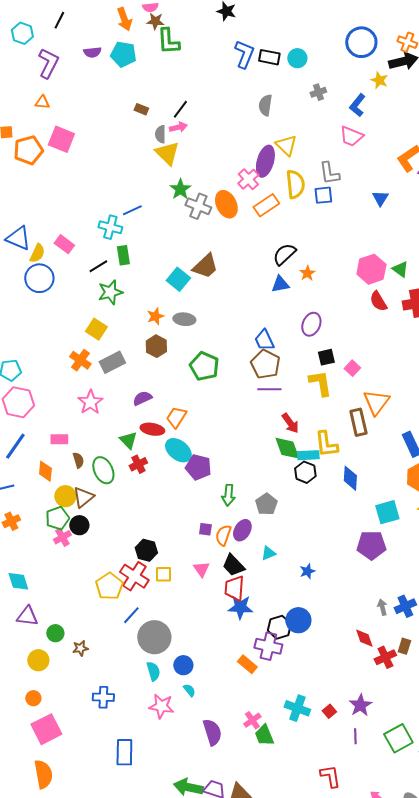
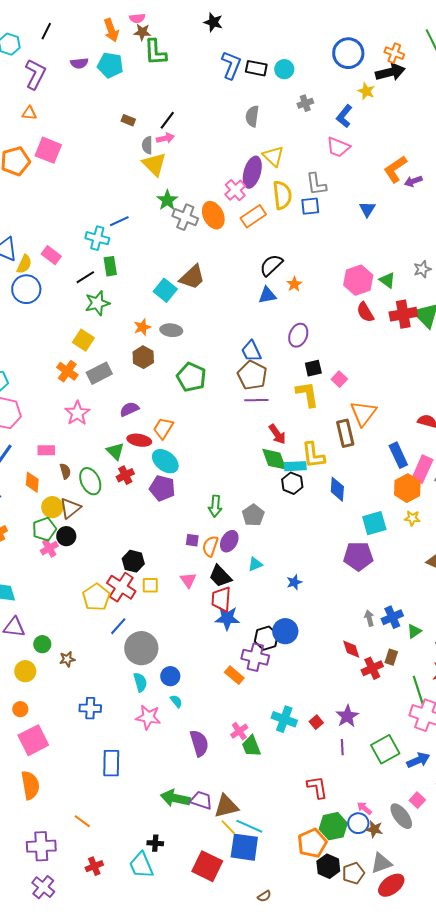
purple pentagon: (198, 467) -> (162, 488), moved

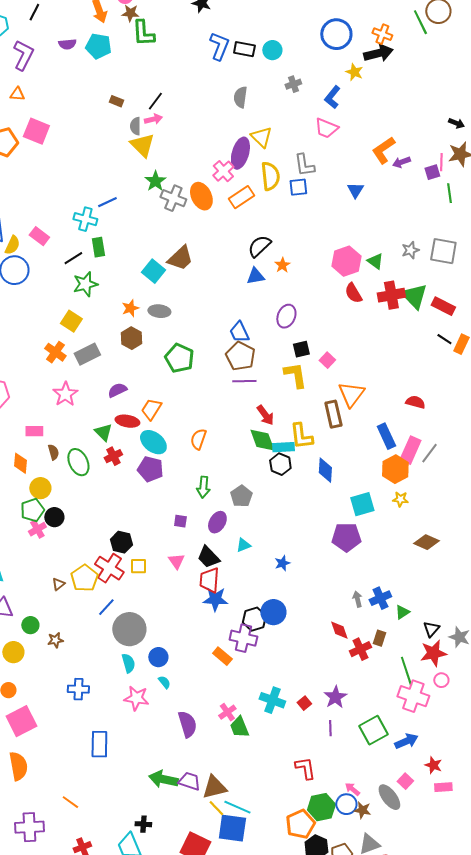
brown triangle: (70, 508) -> (58, 584), moved, size x0.6
orange semicircle: (210, 546) -> (198, 439), moved

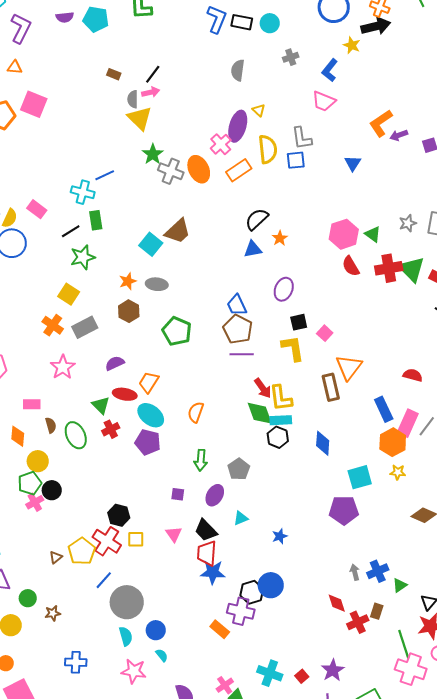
yellow triangle: (261, 137) -> (259, 110), size x0.6
yellow L-shape: (301, 436) -> (281, 398), moved

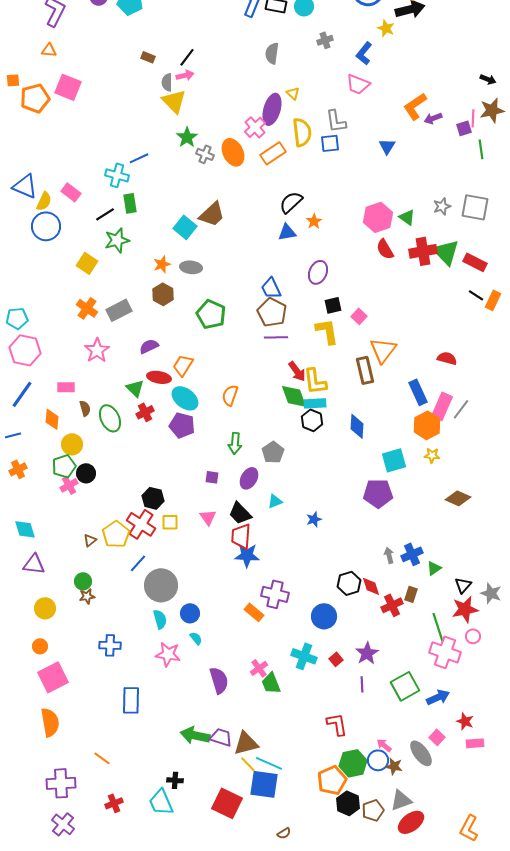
gray cross: (171, 171) -> (205, 154), size x0.7
yellow square: (69, 294) -> (87, 263), moved
blue circle: (271, 585) -> (324, 616), moved
black hexagon: (252, 592) -> (349, 583), moved
green circle: (28, 598) -> (83, 581), moved

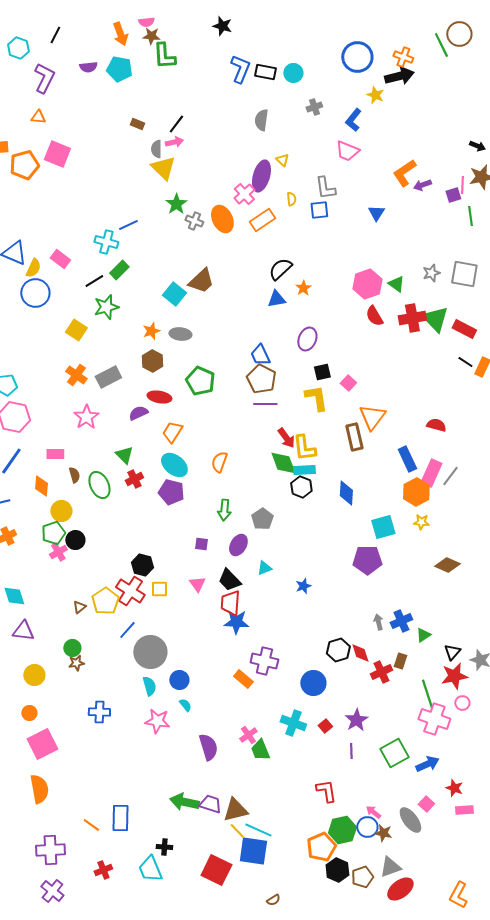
yellow semicircle: (302, 132) -> (291, 199), size x0.5
green rectangle: (130, 203) -> (119, 270), turned 54
red ellipse: (159, 377) -> (159, 397), moved
blue rectangle: (131, 700) -> (120, 818), moved

